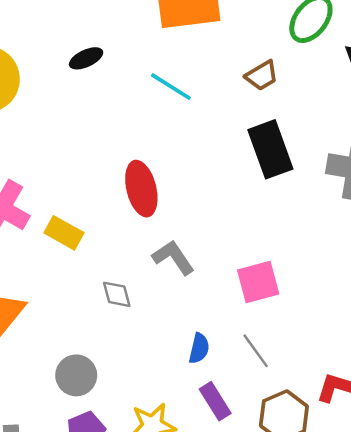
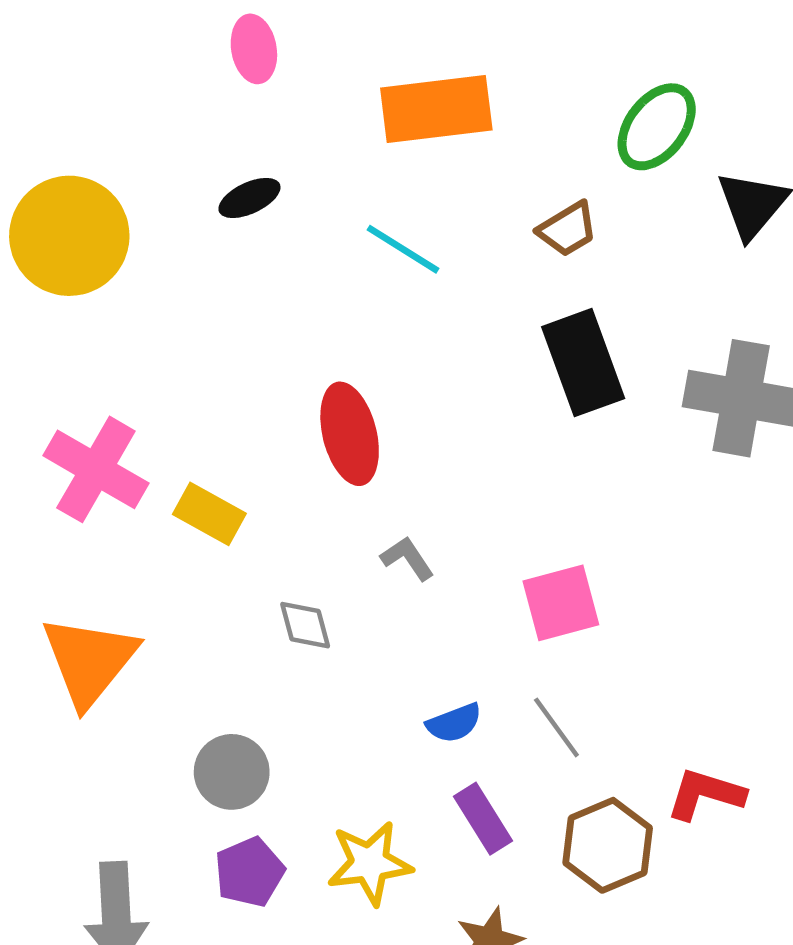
gray L-shape: (173, 257) -> (407, 558), size x0.7
blue semicircle: (199, 348) -> (454, 723), turned 56

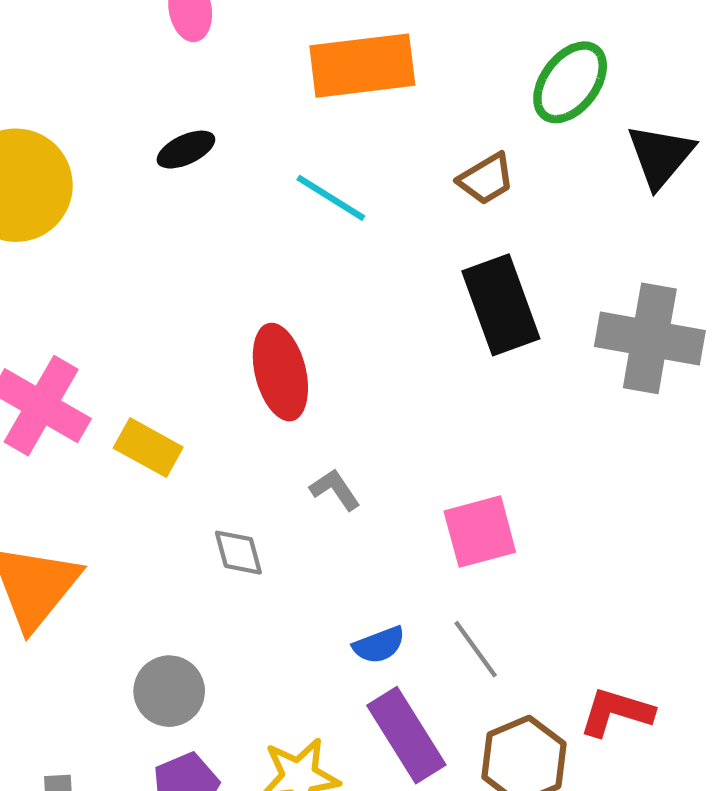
purple rectangle: (483, 819) -> (406, 735), size x1.4

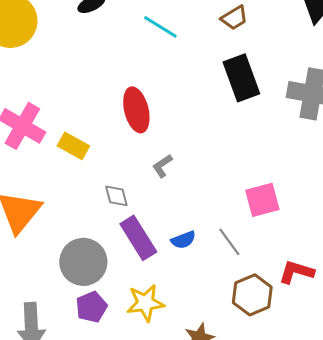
gray L-shape: (335, 490) -> (162, 166), turned -90
pink square: (480, 532) -> (262, 200), moved
gray circle: (169, 691) -> (83, 262), size x1.4
purple rectangle: (406, 735) -> (138, 238), moved

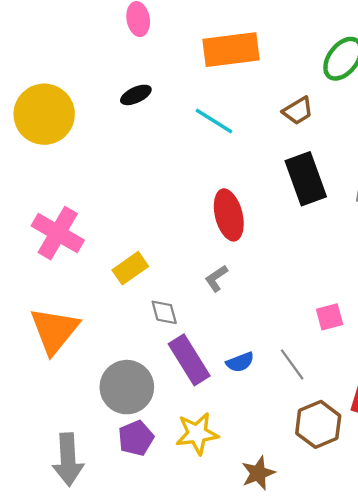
red ellipse: (136, 110) -> (229, 215), moved
yellow rectangle: (73, 146) -> (130, 268), moved, turned -64
pink square: (262, 200) -> (330, 317), size x0.7

